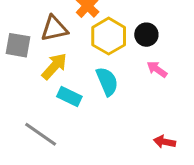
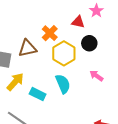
black circle: (146, 35) -> (89, 43), moved
yellow arrow: (54, 66) -> (15, 82), moved

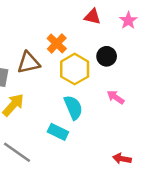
pink star: (96, 11) -> (128, 20), moved
red triangle: (78, 22) -> (93, 17), moved
cyan rectangle: (38, 94) -> (58, 132), moved

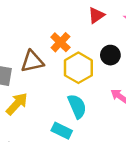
red triangle: (93, 17) -> (96, 15), turned -48

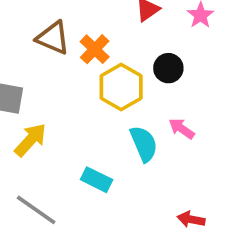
brown triangle: (32, 61) -> (53, 38), moved, turned 35
cyan semicircle: (77, 106) -> (144, 144), moved

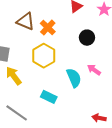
yellow hexagon: (121, 87) -> (44, 56), moved
yellow arrow: (30, 140) -> (14, 76), turned -78

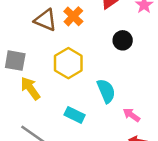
orange cross: (48, 27) -> (73, 16), moved
pink arrow: (94, 70) -> (131, 115), moved

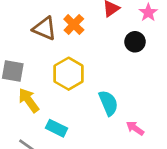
black circle: (123, 40) -> (135, 42), moved
cyan rectangle: (75, 115) -> (57, 128), moved

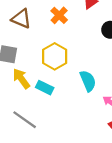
brown triangle: (45, 28) -> (21, 19), moved
cyan rectangle: (57, 128) -> (45, 88), moved

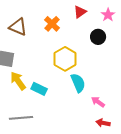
yellow hexagon: (55, 56) -> (65, 59), moved
gray line: (25, 120) -> (21, 118), turned -40

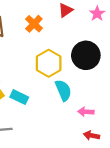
black circle: (98, 37) -> (86, 55), moved, size x1.6
pink arrow: (98, 102) -> (86, 112), turned -32

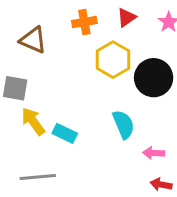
orange cross: (34, 24) -> (84, 22), moved, turned 36
yellow hexagon: (49, 63) -> (113, 60), moved

